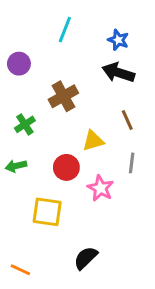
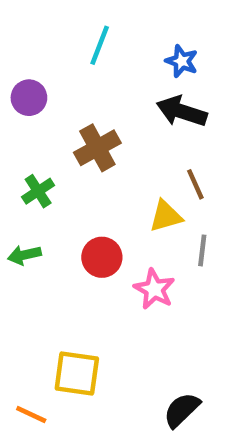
yellow triangle: (93, 141) -> (166, 216), moved
yellow square: (47, 212) -> (77, 374), moved
black semicircle: (86, 258) -> (182, 410), moved

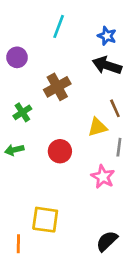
pink star: (154, 289) -> (103, 177), moved
orange line: (31, 415) -> (18, 244), turned 66

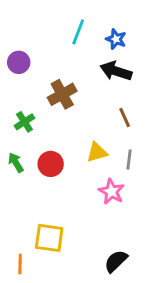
cyan line: (59, 26) -> (78, 32), moved
yellow triangle: (97, 127) -> (97, 152), moved
green arrow: (14, 150) -> (16, 162), turned 72
red circle: (60, 151) -> (51, 164), moved

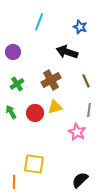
cyan line: (78, 32) -> (39, 22), moved
purple circle: (19, 62) -> (13, 52), moved
black arrow: (116, 71) -> (67, 52), moved
brown cross: (62, 94) -> (51, 80), moved
yellow triangle: (97, 152) -> (55, 107), moved

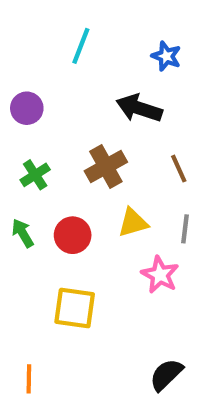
yellow triangle: (55, 107) -> (133, 223), moved
yellow square: (34, 164) -> (75, 308), moved

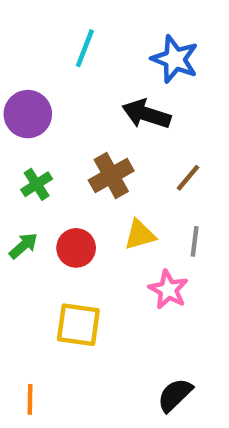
blue star: (166, 56) -> (175, 59), size x1.5
purple circle: (27, 108) -> (28, 114), size x1.4
brown line: (179, 169) -> (188, 178), turned 64
green arrow: (23, 233) -> (23, 246), turned 80

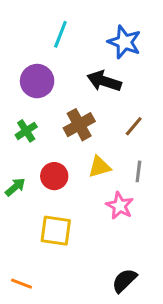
purple circle: (28, 114) -> (37, 81), moved
green arrow: (23, 246) -> (15, 187), moved
orange line: (30, 399) -> (22, 284), turned -70

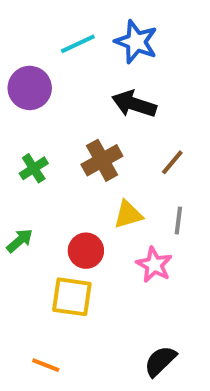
cyan line: (60, 34) -> (78, 44), turned 44
blue star: (124, 42) -> (136, 42), moved
purple circle: (37, 81) -> (30, 88), moved
red circle: (54, 176) -> (86, 251), moved
orange line: (22, 284) -> (46, 365), moved

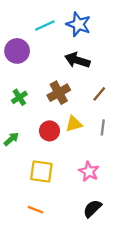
red circle: (86, 251) -> (49, 131), moved
pink star: (154, 265) -> (89, 171), moved
orange line: (46, 365) -> (36, 210), moved

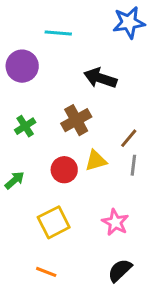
blue star: (78, 24) -> (129, 22), moved, turned -30
cyan line: (45, 25) -> (58, 33), turned 30
brown line: (99, 94) -> (129, 138), moved
yellow square: (41, 171) -> (54, 222), turned -35

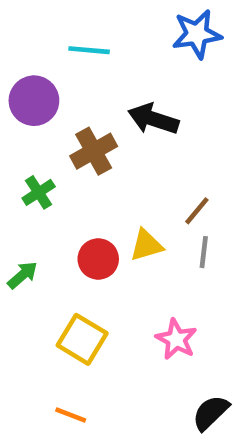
brown cross: (76, 120) -> (94, 151), moved
yellow square: (54, 222) -> (82, 339), turned -32
black semicircle: (120, 270) -> (211, 413), moved

